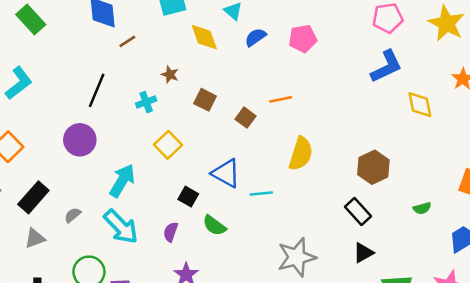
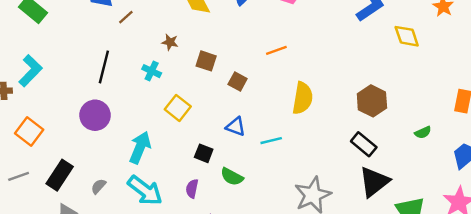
cyan cross: (146, 102) -> (152, 71), turned -36
brown square: (246, 118) -> (238, 82), moved
blue triangle: (226, 173) -> (236, 127), size x0.7
black triangle: (363, 253) -> (374, 182), size x1.6

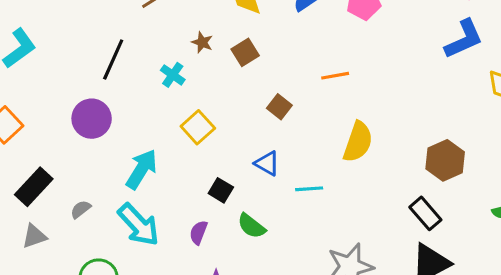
brown square: (206, 61) -> (245, 52), moved, turned 30

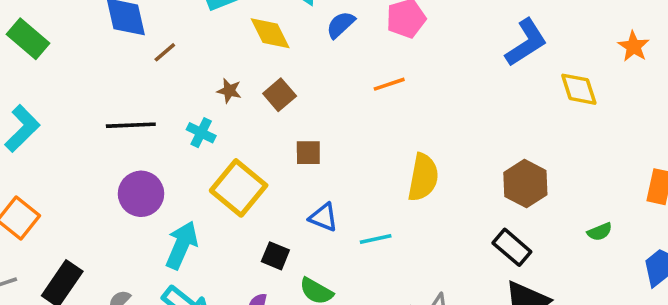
black line: (113, 59) -> (131, 125), turned 72
orange line: (335, 76) -> (389, 84), moved
brown square: (279, 107) -> (308, 153), moved, turned -30
purple circle: (92, 119) -> (141, 194), moved
yellow square: (198, 127) -> (239, 188), size x1.4

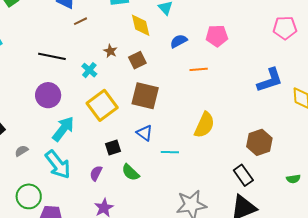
blue semicircle: (341, 25) -> (179, 41), moved
blue L-shape: (526, 43) -> (270, 80), moved
brown square: (308, 153) -> (145, 96), size x1.8
black square: (275, 256) -> (113, 148), turned 35

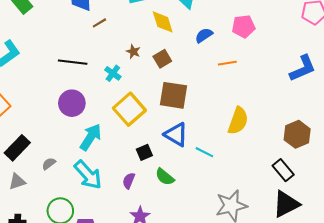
blue triangle: (145, 133) -> (176, 134), size x1.4
cyan line: (170, 152) -> (204, 152), turned 30

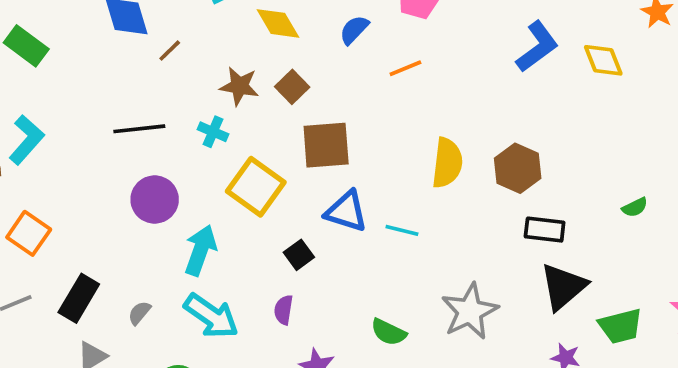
brown star: (133, 52) -> (239, 86), size x1.5
brown hexagon: (297, 134) -> (518, 168), moved
black rectangle: (283, 170) -> (545, 230), turned -30
green semicircle: (165, 177) -> (389, 332), moved

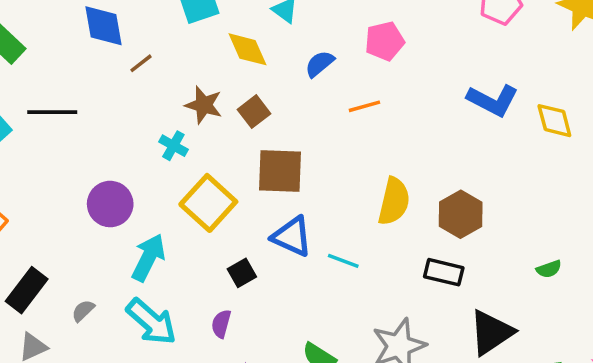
blue L-shape: (537, 47) -> (493, 100), turned 57
black line: (139, 129) -> (52, 112), moved
green semicircle: (635, 207) -> (549, 269), moved
black rectangle: (545, 230) -> (444, 272), moved

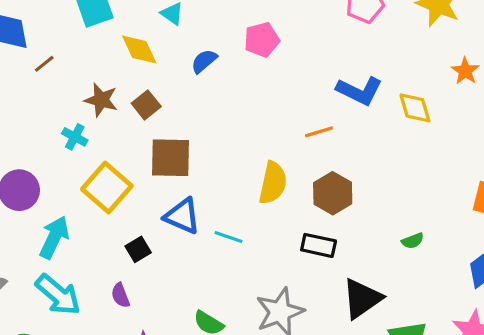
orange line: (364, 106) -> (319, 132), moved
purple semicircle: (221, 324) -> (120, 295), turned -35

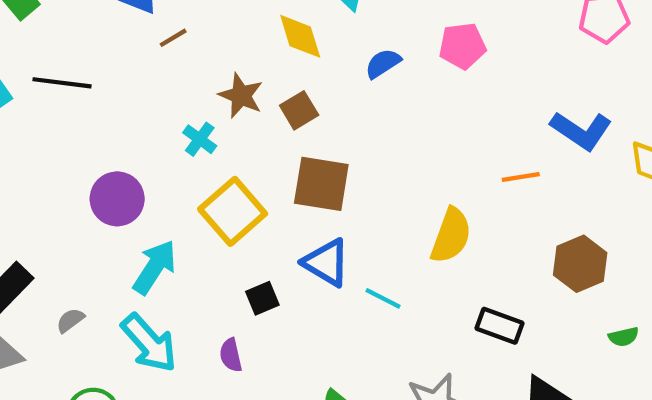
brown hexagon: (333, 193) -> (580, 264), moved

